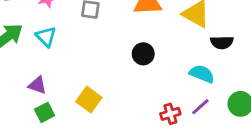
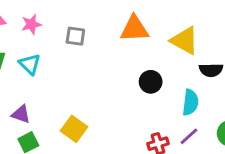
black circle: (143, 54) -> (151, 82), moved
cyan semicircle: (202, 74) -> (190, 102), turned 75

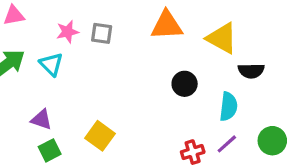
pink star: (31, 24) -> (68, 32), moved

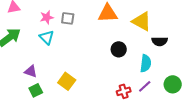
cyan triangle: (51, 64) -> (47, 37), moved

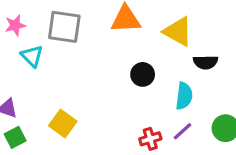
pink star: (47, 17) -> (15, 25), moved
gray square: (68, 18) -> (64, 27), size x1.6

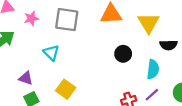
yellow triangle: (178, 31) -> (149, 23), turned 30
cyan triangle: (32, 56) -> (51, 53), moved

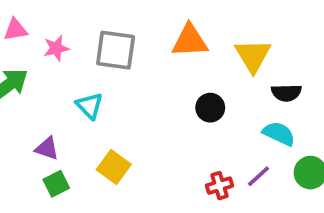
cyan semicircle: (153, 69) -> (279, 134), moved, turned -72

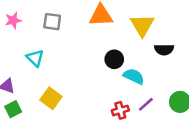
gray square: (116, 50) -> (52, 22), size x0.7
cyan semicircle: (279, 134) -> (134, 76), moved

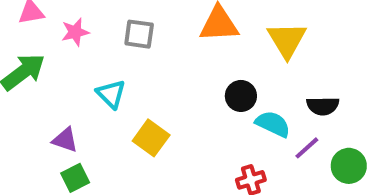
black semicircle: (164, 50) -> (323, 106), moved
yellow square: (51, 98) -> (151, 138), moved
purple line: (146, 104) -> (307, 148), moved

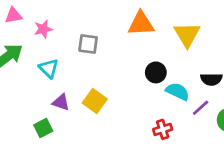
gray square: (139, 34) -> (88, 44), moved
cyan triangle: (111, 94) -> (49, 68), moved
purple triangle: (65, 140) -> (61, 102), moved

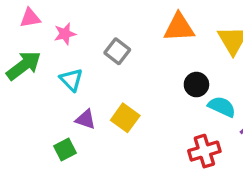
gray square: (88, 44) -> (117, 51), turned 30
red cross: (163, 129) -> (204, 151), size x1.4

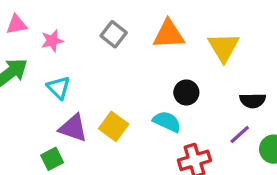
gray square: (117, 51) -> (114, 34), moved
cyan semicircle: (222, 107) -> (167, 122), moved
purple triangle: (86, 119) -> (73, 128), size x1.4

